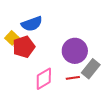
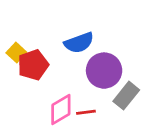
blue semicircle: (32, 24) -> (79, 43), moved
red line: (73, 78) -> (86, 112), moved

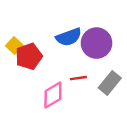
purple circle: (104, 71) -> (97, 43), moved
red line: (86, 112) -> (78, 78), moved

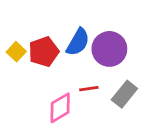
blue semicircle: (69, 37) -> (78, 42), turned -40
red pentagon: (29, 56) -> (44, 52), moved

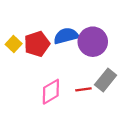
blue semicircle: (78, 42) -> (66, 36), turned -135
red line: (89, 89) -> (83, 89), moved

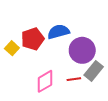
purple circle: (93, 42) -> (82, 50), moved
yellow square: (14, 44) -> (12, 48), moved

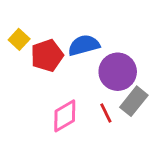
yellow square: (12, 48) -> (19, 39), moved
red line: (74, 79) -> (106, 113), turned 72

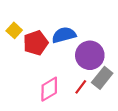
red line: (106, 113) -> (81, 87), turned 63

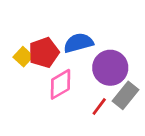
yellow square: (14, 30) -> (23, 57), moved
pink diamond: (49, 89) -> (60, 84), moved

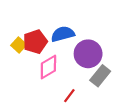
red line: (99, 106) -> (69, 96), moved

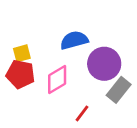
red pentagon: (35, 42) -> (21, 74), moved, turned 30
yellow square: (19, 45) -> (22, 53), turned 32

